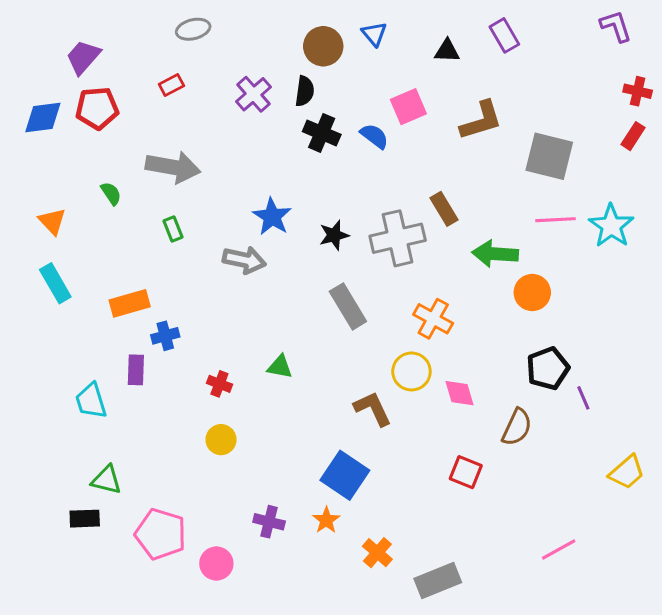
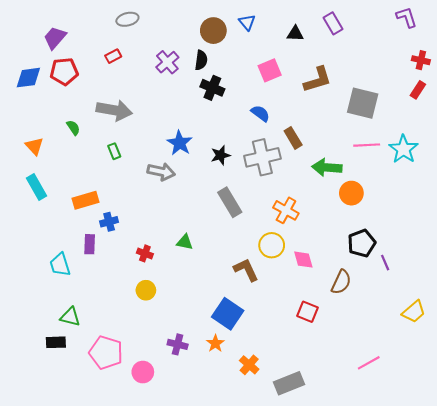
blue semicircle: (374, 136) -> (260, 113), moved

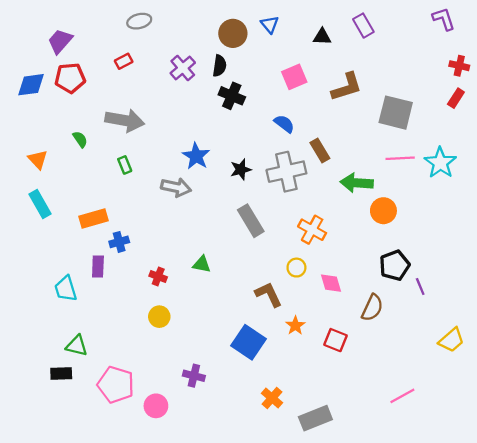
yellow circle: (272, 245) -> (296, 268), size x0.7
orange star: (215, 343) -> (295, 326), moved

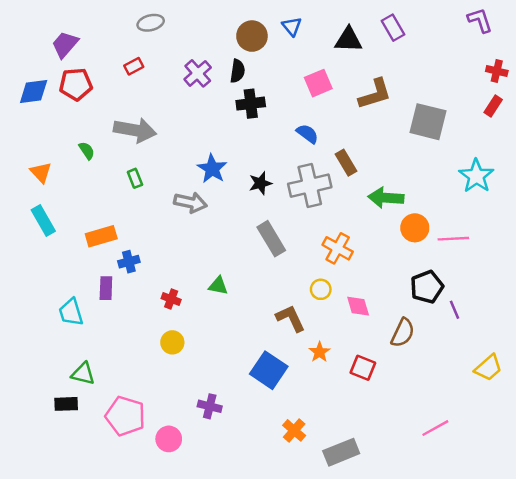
black triangle: (322, 37) -> (348, 40), size x1.4
black cross: (232, 96) -> (251, 104), turned -30
pink line: (400, 158) -> (453, 239), moved

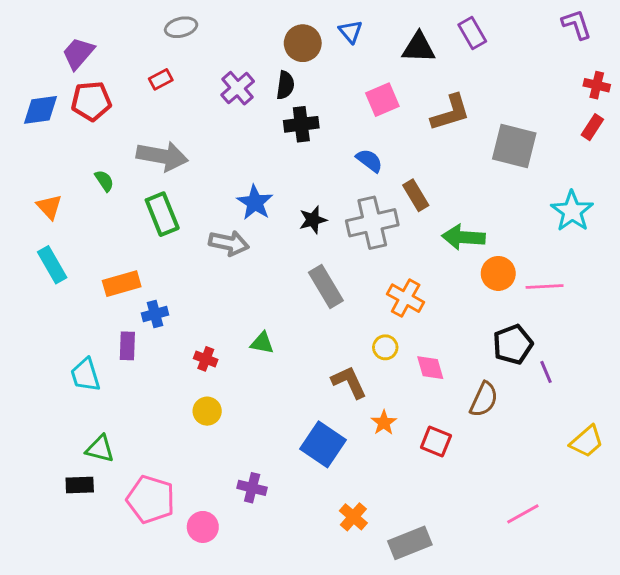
green rectangle: (135, 178) -> (162, 214), size x1.8

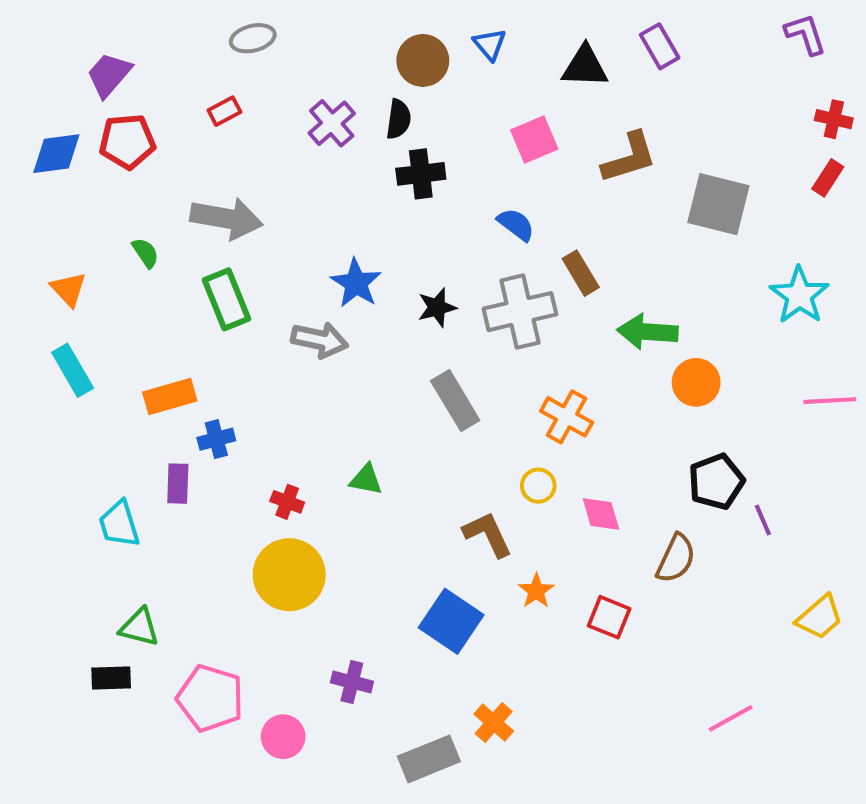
pink line: (545, 287) -> (830, 401), moved
yellow circle: (207, 411) -> (289, 575), size x1.8
gray rectangle: (410, 543) -> (429, 759), moved

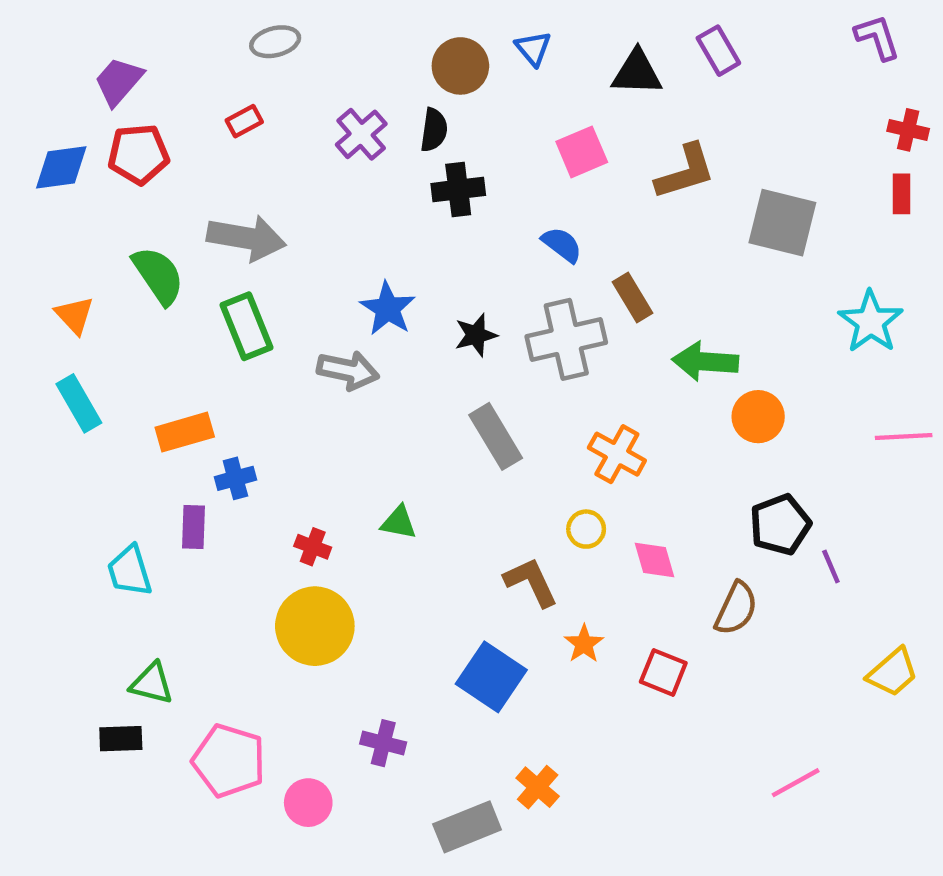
red rectangle: (828, 178) -> (901, 194), turned -33
green semicircle: (145, 253) -> (158, 275), size x1.8

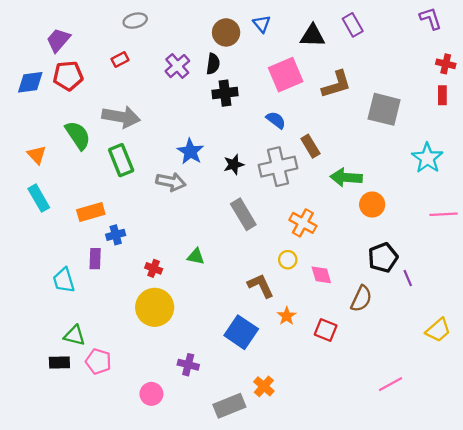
pink square: (582, 152) -> (286, 75), size x1.4
pink pentagon: (229, 761) -> (98, 361), moved, size x0.7

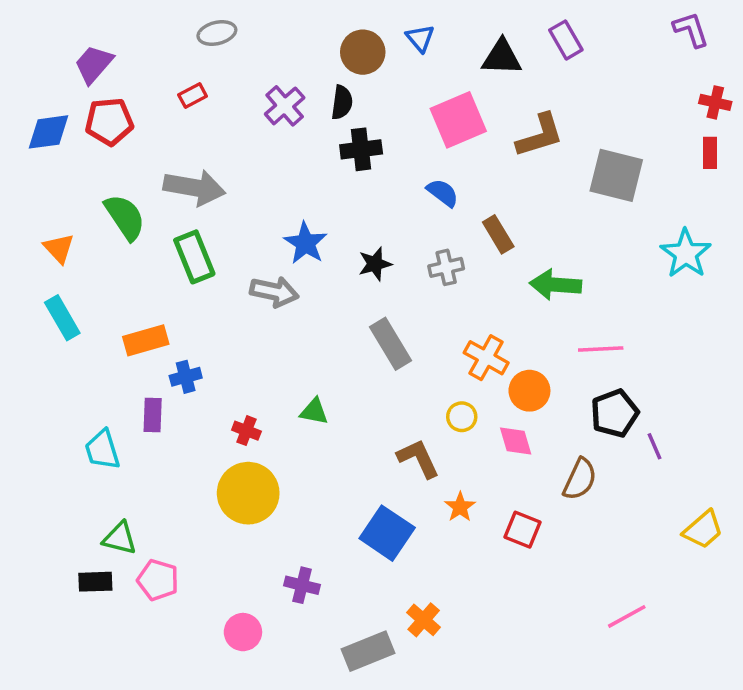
gray cross: (278, 167) -> (446, 267), size x0.6
orange circle: (372, 205) -> (529, 391), moved
pink line: (444, 214) -> (601, 349), moved

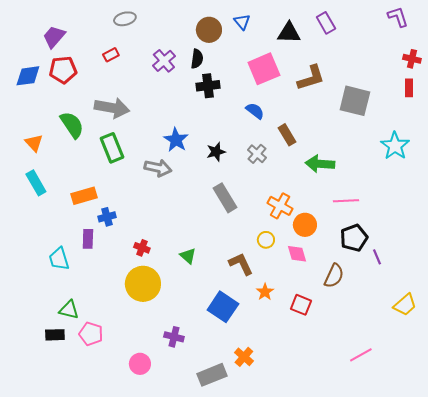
gray cross: (446, 267) -> (257, 154), turned -36
green triangle: (314, 412) -> (188, 256), moved, turned 30

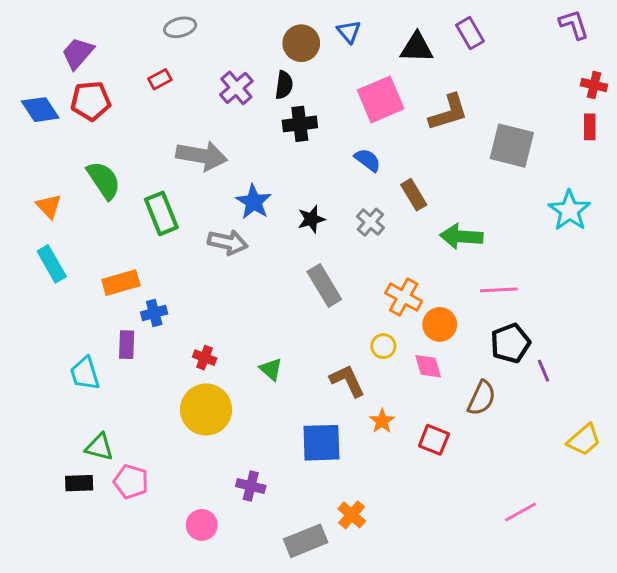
blue diamond: (28, 76) -> (40, 110), turned 64
gray arrow: (112, 108) -> (202, 156), moved
blue square: (223, 307) -> (321, 443), turned -36

